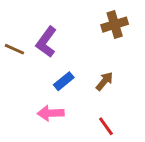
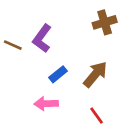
brown arrow: (104, 81) -> (95, 74), size x1.5

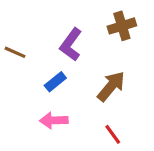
purple L-shape: (42, 38) -> (71, 45), moved
blue rectangle: (58, 74) -> (55, 82), moved

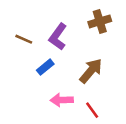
brown line: (15, 52) -> (24, 39), moved
pink arrow: (54, 120) -> (62, 100), moved

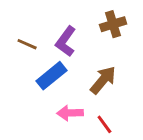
blue rectangle: (45, 67) -> (51, 76), size x1.5

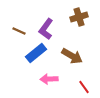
brown arrow: (103, 80) -> (72, 56), turned 80
red line: (104, 124) -> (84, 87), moved

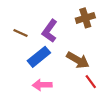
pink arrow: (49, 79) -> (42, 85), moved
red line: (84, 87) -> (91, 82), moved

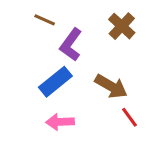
brown cross: (85, 18) -> (122, 26), turned -30
brown line: (20, 33) -> (45, 20), moved

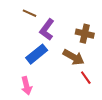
brown cross: (122, 26) -> (85, 34), moved, turned -30
pink arrow: (60, 122) -> (26, 86), moved, turned -102

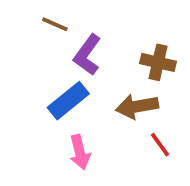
brown arrow: (74, 57) -> (137, 106), turned 140
pink arrow: (26, 86) -> (80, 152), moved

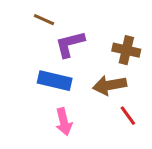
purple L-shape: (87, 55) -> (70, 44), turned 40
blue rectangle: (68, 101) -> (55, 81), turned 52

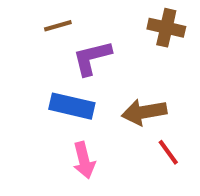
brown line: (44, 20) -> (58, 26), turned -40
brown cross: (126, 50) -> (166, 28), moved

